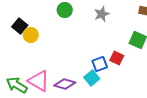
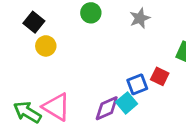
black square: (20, 26) -> (34, 22), moved
purple diamond: (65, 84) -> (107, 108), moved, turned -40

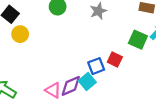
pink triangle: (56, 107) -> (53, 90), moved, size x0.7

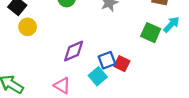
red square: (115, 59) -> (122, 64), moved
purple diamond: (71, 86) -> (74, 51), moved

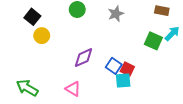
blue square: (107, 60) -> (114, 66), turned -35
cyan square: (98, 76) -> (123, 80), moved, turned 35

